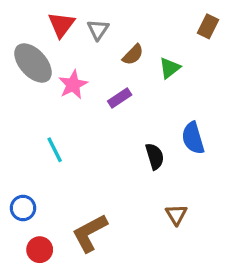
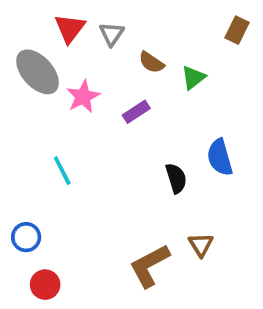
brown semicircle: (133, 55) -> (151, 62), turned 80
brown L-shape: (90, 233) -> (150, 266), moved

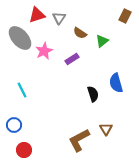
red triangle: (70, 28) -> (37, 15), turned 36
cyan line: (62, 171) -> (22, 90), moved

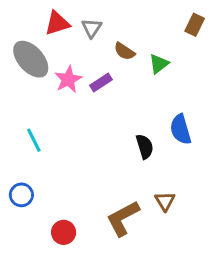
purple rectangle: (72, 59) -> (101, 83), moved
red circle: (24, 150) -> (64, 232), moved

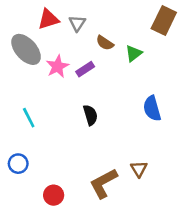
brown rectangle: (195, 25) -> (164, 21), size x1.5
black semicircle: (145, 147) -> (90, 115), moved

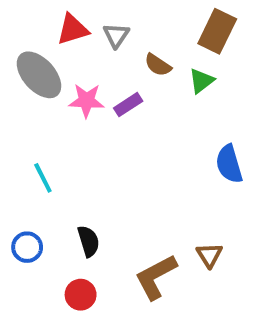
brown rectangle: (164, 21) -> (217, 31), moved
pink star: (58, 66) -> (87, 101), turned 30
black semicircle: (90, 115) -> (88, 241), moved

